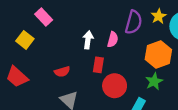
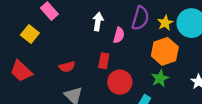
yellow star: (159, 16) -> (165, 23), moved
white arrow: (88, 40) -> (98, 22), moved

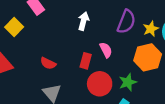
pink semicircle: (119, 35) -> (106, 50), moved, turned -49
red semicircle: (67, 67) -> (48, 63), turned 35
green star: (160, 78) -> (128, 82), moved

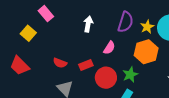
pink semicircle: (106, 50) -> (109, 48), turned 64
red rectangle: (86, 61) -> (86, 65), moved, turned 56

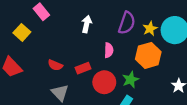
pink semicircle: (109, 48) -> (109, 50), turned -32

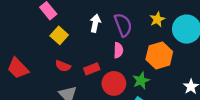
purple semicircle: (127, 23) -> (123, 25), moved, turned -40
yellow star: (150, 29) -> (157, 19), moved
yellow square: (22, 32) -> (59, 35), moved

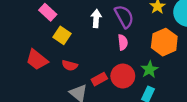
red trapezoid: (18, 68) -> (37, 60), moved
red rectangle: (92, 69) -> (99, 79), moved

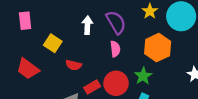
pink rectangle: (48, 12) -> (25, 21), moved, turned 42
red semicircle: (70, 65) -> (74, 65), moved

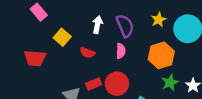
pink rectangle: (25, 21) -> (39, 12), turned -42
red semicircle: (74, 65) -> (87, 53), moved
red trapezoid: (28, 69) -> (35, 58), turned -40
green star: (143, 76) -> (170, 83), moved

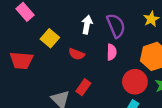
red rectangle: (94, 84) -> (83, 87), turned -32
red circle: (117, 84) -> (135, 82), moved

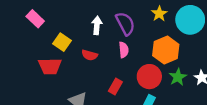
red trapezoid: (21, 60) -> (50, 66), moved
red rectangle: (83, 87) -> (115, 86), moved

